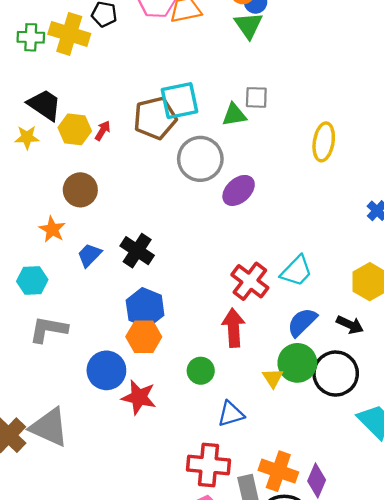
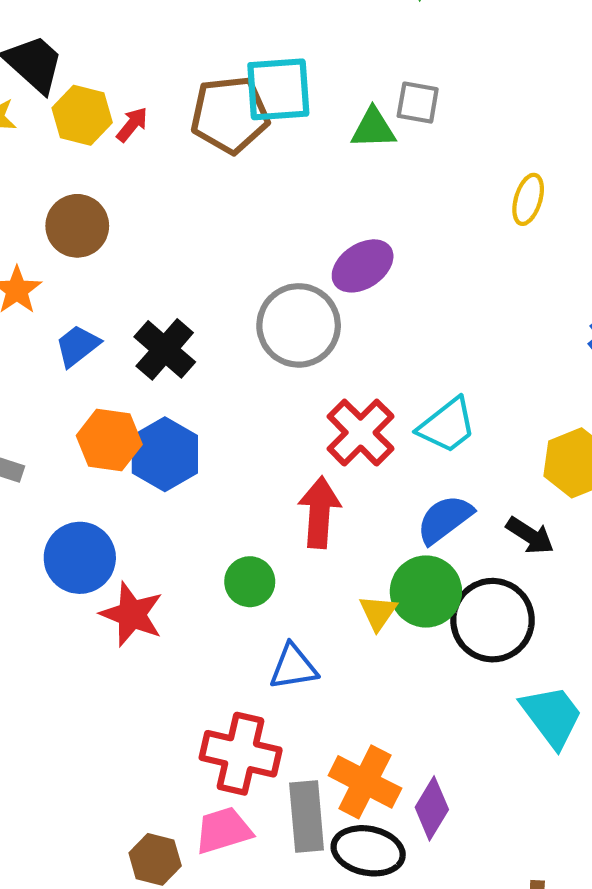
yellow ellipse: (324, 142) -> (528, 199), size x0.7
gray circle: (200, 159) -> (299, 325), moved
orange hexagon: (144, 337) -> (109, 440), moved

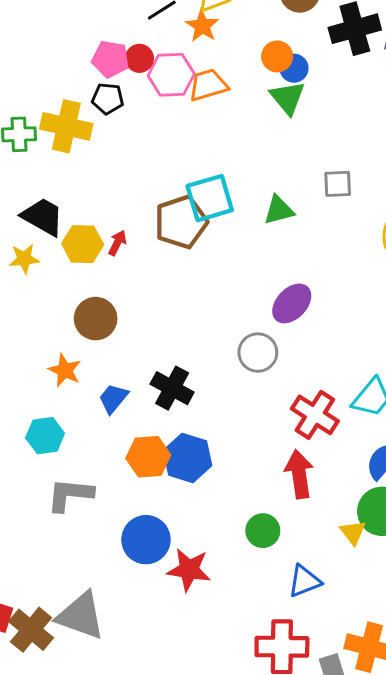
gray square: (418, 103) -> (338, 184), moved
gray circle: (299, 325) -> (258, 353), size x0.7

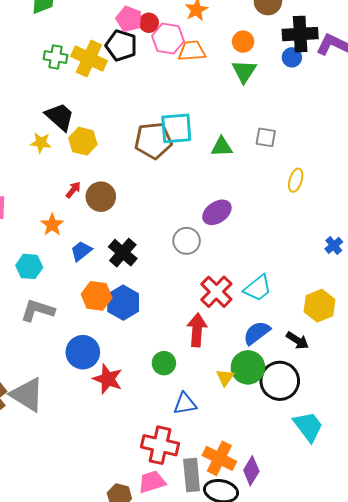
blue circle: (294, 68) -> (292, 57), moved
black pentagon: (108, 98) -> (121, 46), size x1.4
red arrow: (117, 243) -> (73, 190), moved
brown circle: (96, 319) -> (101, 197), moved

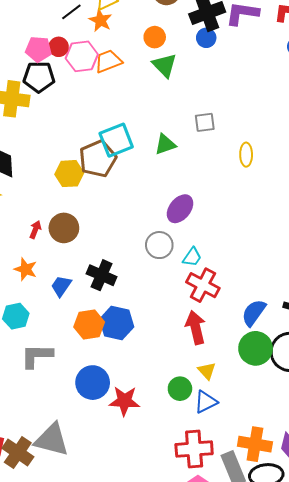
yellow hexagon: (83, 141) -> (69, 174), moved
cyan trapezoid: (258, 288) -> (192, 257), moved, size x0.7
green circle: (164, 363) -> (180, 389), moved
yellow triangle: (225, 378) -> (207, 371), moved

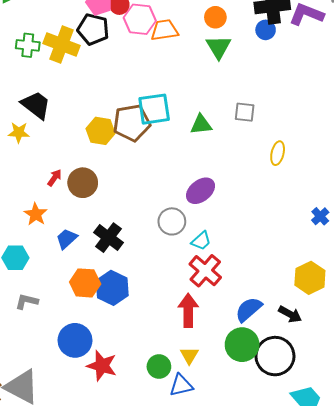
gray L-shape: (37, 356) -> (27, 301), size x0.7

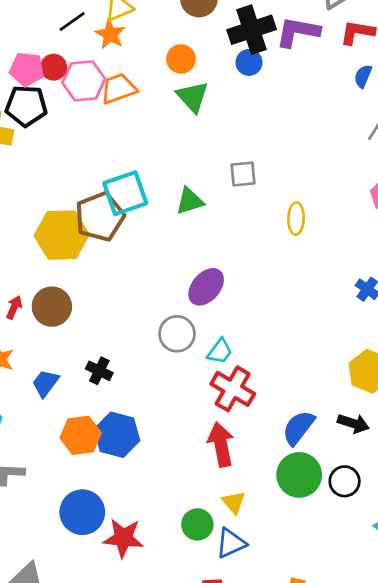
yellow hexagon: (101, 131) -> (62, 235), size x1.4
black cross: (109, 238) -> (99, 371), size x0.7
black circle: (275, 356) -> (345, 481), size x0.6

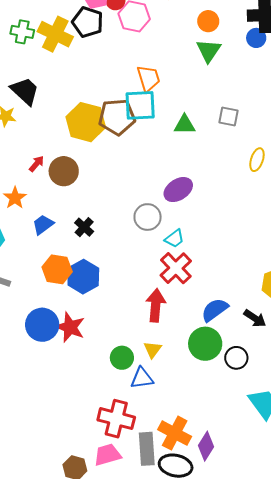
orange trapezoid: (119, 89) -> (148, 78), moved, turned 76
red star: (123, 538) -> (70, 327), moved

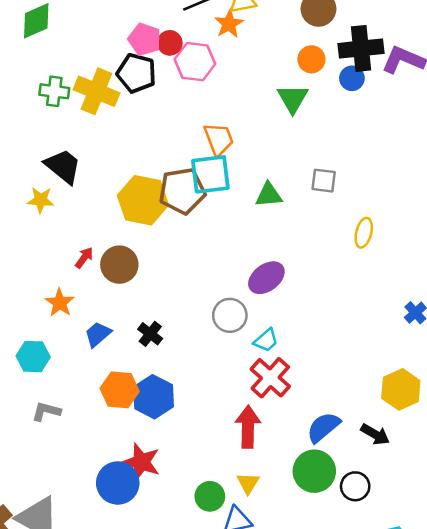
orange circle: (208, 21) -> (311, 59), moved
blue circle: (42, 325) -> (118, 483), moved

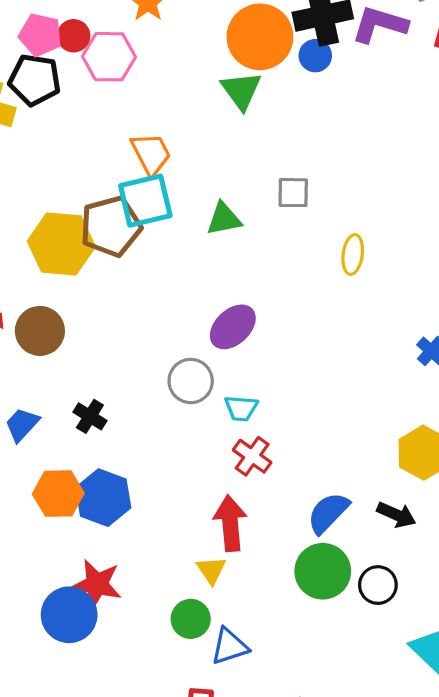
orange circle: (311, 59) -> (260, 37), size x1.8
cyan trapezoid: (266, 340) -> (241, 408), turned 52
red cross: (270, 378) -> (252, 456), size x0.7
yellow triangle: (248, 483) -> (211, 570), moved

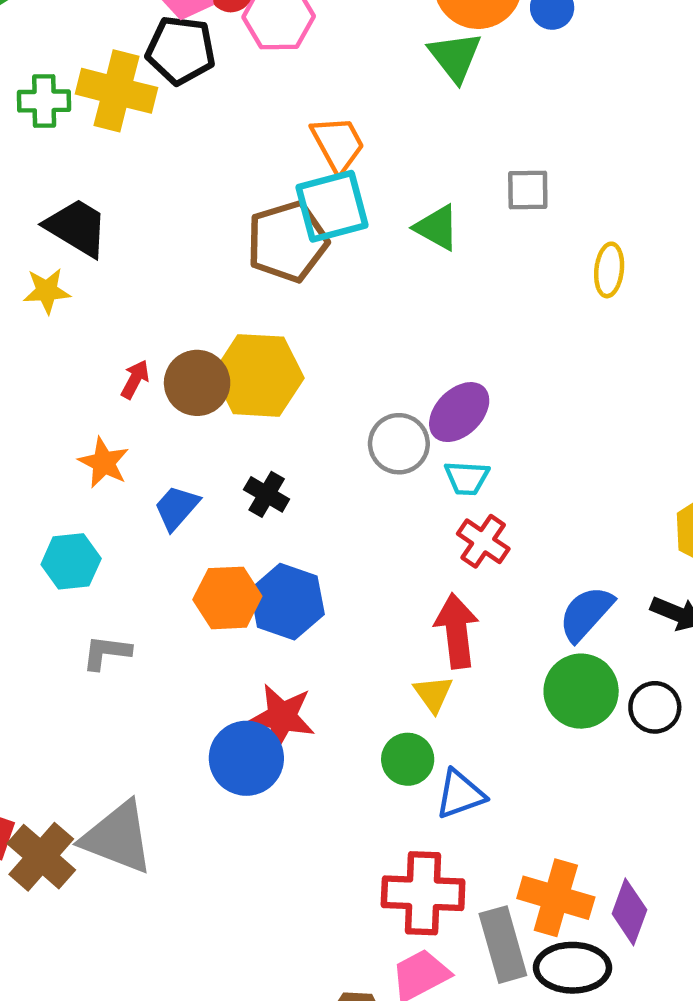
green triangle: (224, 219) -> (437, 228), turned 42
yellow hexagon: (61, 244) -> (259, 375), moved
purple ellipse: (233, 327) -> (459, 412), moved

